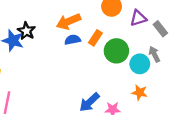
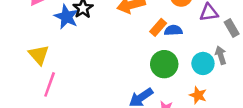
blue semicircle: (73, 40) -> (173, 30), moved
green circle: (116, 51) -> (164, 64), moved

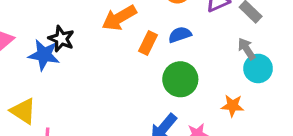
orange rectangle: (158, 27) -> (148, 43), moved
cyan circle: (203, 63) -> (258, 68), moved

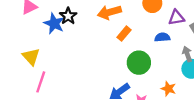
blue semicircle: (180, 35) -> (162, 37), moved

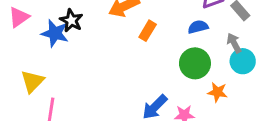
yellow triangle: (31, 57) -> (32, 81), turned 36
green circle: (139, 63) -> (195, 63), moved

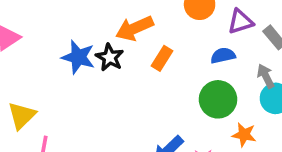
black star: (71, 20) -> (110, 57), moved
blue star: (55, 33) -> (78, 57), moved

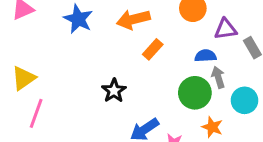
blue star: (78, 57) -> (78, 19), moved
black star: (110, 57) -> (114, 91), moved
gray arrow: (266, 76) -> (218, 77), moved

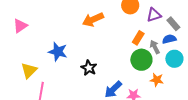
blue star: (78, 19) -> (58, 52), moved
orange rectangle: (153, 49) -> (138, 38), moved
blue semicircle: (205, 56) -> (169, 39), moved

